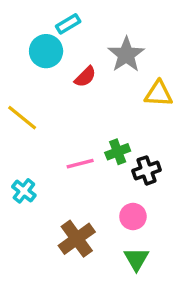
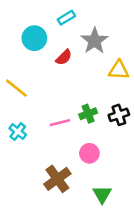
cyan rectangle: (68, 24) -> (66, 18), moved
black cross: (147, 170) -> (119, 115), moved
cyan cross: (24, 191) -> (18, 132), moved
pink circle: (133, 216) -> (89, 153), moved

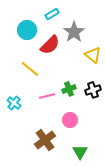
red semicircle: (64, 57) -> (50, 45), size x1.5
yellow triangle: (119, 70) -> (93, 55), turned 36
yellow line: (16, 88) -> (30, 69), moved

